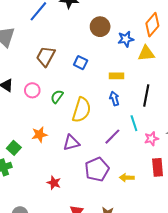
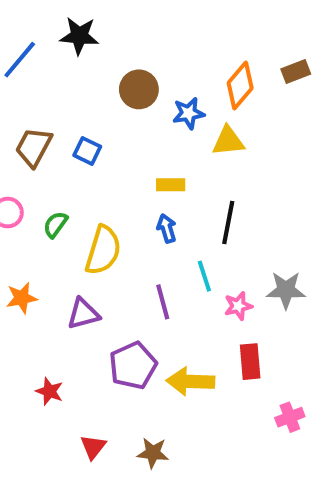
blue square: (81, 63) -> (87, 151), moved
purple line: (112, 137) -> (163, 302), turned -60
yellow arrow: (127, 178) -> (191, 381), size x1.6

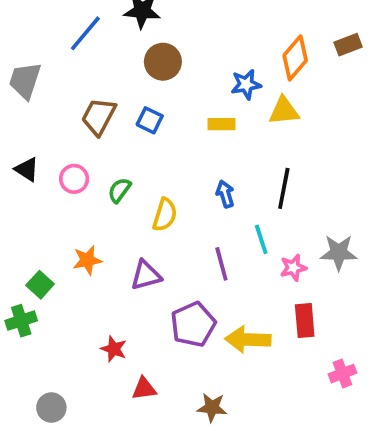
brown circle: (139, 89) -> (163, 62), moved
yellow rectangle: (171, 185) -> (221, 124), moved
yellow semicircle: (103, 250) -> (165, 215), size x0.7
red triangle: (93, 447) -> (144, 389), moved, turned 44

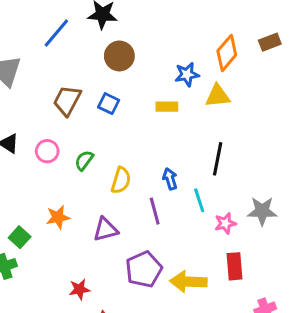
blue arrow: (225, 194) -> (170, 179), moved
purple line: (221, 264) -> (155, 211), moved
red star: (114, 349) -> (79, 289), turned -30

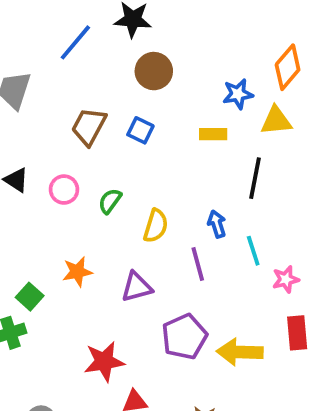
black line: (218, 159) -> (255, 178), moved
red star: (79, 289) -> (104, 362), size x1.5

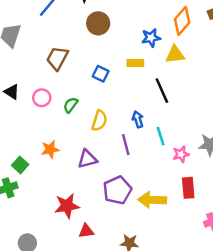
blue square: (140, 130) -> (101, 74), moved
black line: (255, 178) -> (162, 91), turned -35

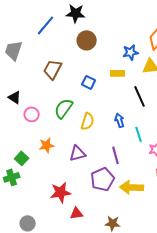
pink circle: (42, 98) -> (32, 114), moved
green semicircle: (71, 105) -> (64, 108), size x1.5
purple line: (126, 145) -> (116, 155), moved

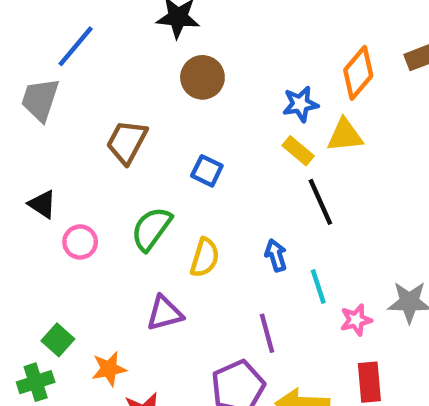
blue line: (46, 25) -> (76, 46), moved
yellow rectangle: (118, 73) -> (298, 151), moved, turned 40
orange star: (47, 145) -> (109, 369), moved
purple triangle: (78, 153) -> (165, 313), moved

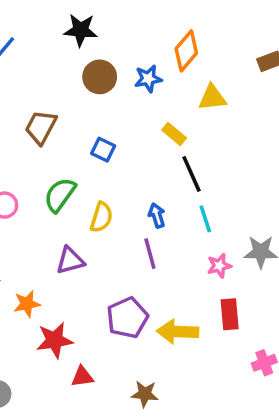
orange diamond: (358, 73) -> (186, 51), moved
blue star: (300, 104) -> (148, 79), moved
yellow triangle: (345, 135) -> (212, 98), moved
cyan line: (318, 287) -> (205, 219), moved
purple line: (267, 333) -> (150, 254), moved

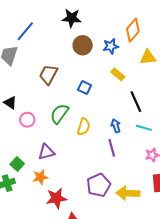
yellow rectangle: (174, 134) -> (118, 74), moved
cyan line: (205, 219) -> (144, 128), turned -56
purple triangle: (70, 261) -> (46, 152), moved

